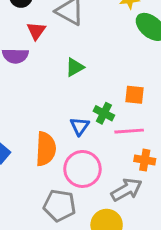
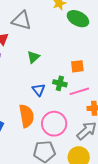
blue triangle: (80, 126) -> (39, 90), moved

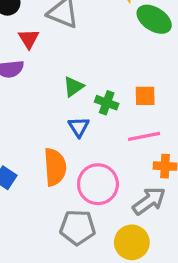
green triangle: (33, 57) -> (73, 87), moved
green cross: (60, 83) -> (107, 103), moved

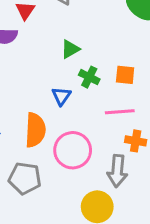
green triangle: (73, 87) -> (70, 49), moved
gray arrow: (149, 201) -> (117, 171), turned 124
gray pentagon: (78, 227) -> (25, 178), moved

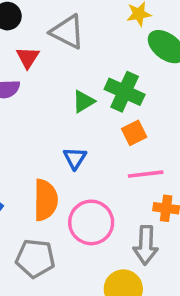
orange square: (125, 75) -> (134, 133), moved, turned -30
green cross: (89, 77) -> (125, 92), moved, size x1.5

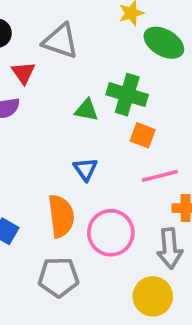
green triangle: (83, 101) -> (86, 110), turned 50
orange square: (134, 133) -> (143, 135), turned -35

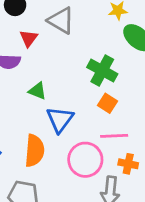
green triangle: (86, 110) -> (37, 91), moved
blue triangle: (85, 169) -> (60, 120), size x1.5
pink circle: (111, 233) -> (85, 160), moved

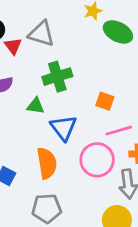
red triangle: (29, 38) -> (13, 46), moved
green cross: (102, 71) -> (57, 77), moved, turned -32

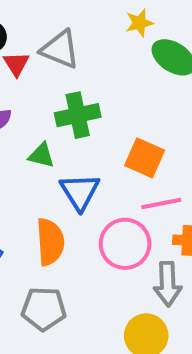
orange square: (105, 101) -> (145, 158), size x1.4

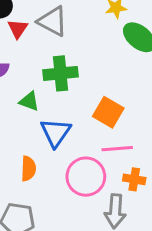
orange semicircle: (50, 242) -> (28, 169), size x0.7

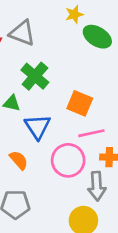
green cross: (61, 73) -> (35, 76), turned -36
orange semicircle: (28, 169) -> (19, 160), turned -36

